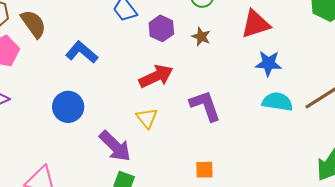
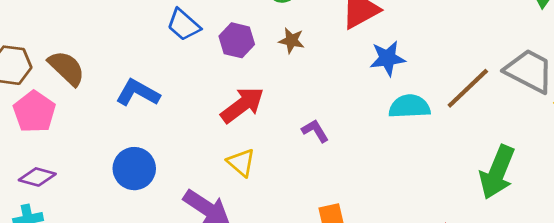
purple L-shape: (205, 106) -> (315, 131), size x0.6

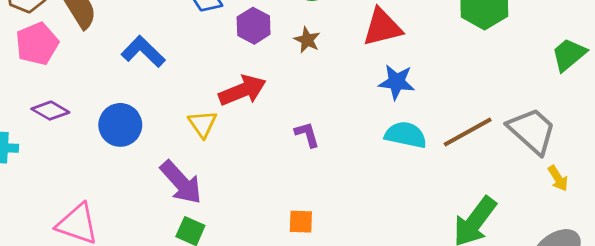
yellow triangle: (241, 163) -> (203, 124), moved
purple diamond: (37, 177) -> (50, 111), moved

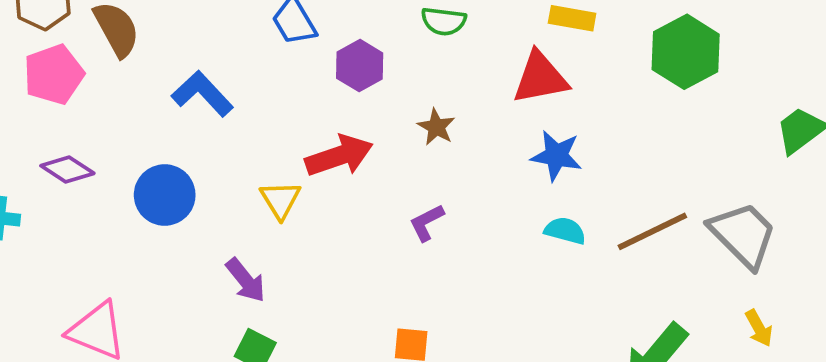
brown star: (307, 40) -> (436, 127), moved
purple L-shape: (307, 134) -> (427, 223), turned -104
cyan semicircle: (406, 135) -> (565, 231), size x0.7
yellow arrow: (558, 178) -> (759, 328), moved
purple arrow: (181, 182) -> (246, 280), size x0.7

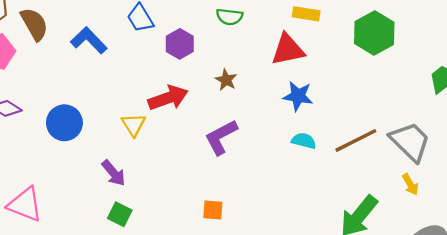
blue L-shape: (202, 94) -> (89, 40), moved
purple L-shape: (427, 223) -> (221, 137), size x1.6
yellow arrow: (759, 328) -> (410, 184), moved

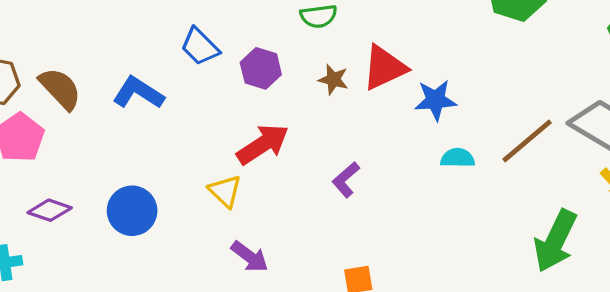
red triangle: (288, 50) -> (384, 68), moved
brown star: (226, 80) -> (333, 80), moved
purple L-shape: (221, 137) -> (346, 180), size x0.7
purple arrow: (113, 173) -> (250, 257), moved

